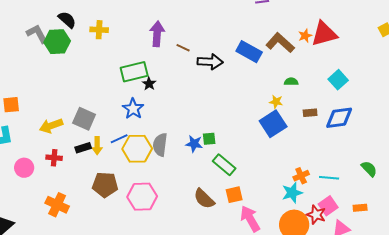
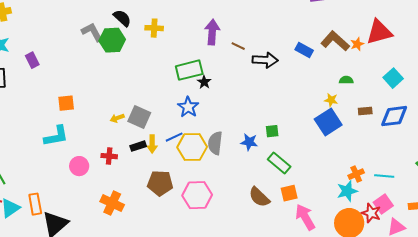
orange star: (305, 36) -> (357, 44), moved
blue rectangle: (249, 52) -> (304, 50), size x0.7
yellow arrow: (51, 126) -> (117, 118), moved, size x0.6
green square: (209, 139) -> (272, 131), moved

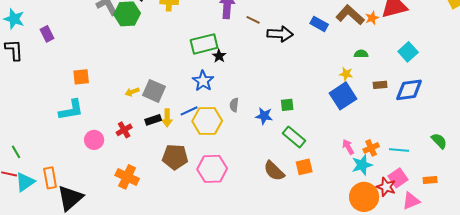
gray semicircle: (215, 143) -> (234, 105), moved, size x0.6
red cross: (109, 156) -> (124, 130), turned -35
pink arrow: (305, 217) -> (348, 147), moved, size x0.6

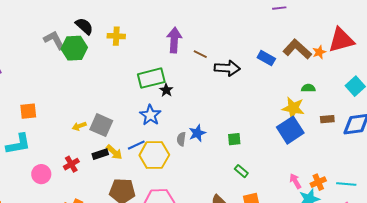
yellow star: (346, 74) -> (293, 108), size x1.6
blue star: (264, 116) -> (197, 133), moved, turned -30
yellow arrow: (167, 118) -> (114, 152), turned -48
green rectangle: (294, 137) -> (241, 171), size x0.6

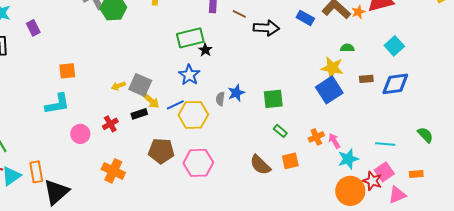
green square: (234, 139) -> (273, 99), size x1.5
yellow arrow: (114, 152) -> (151, 101), moved
orange cross: (318, 182) -> (316, 137), moved

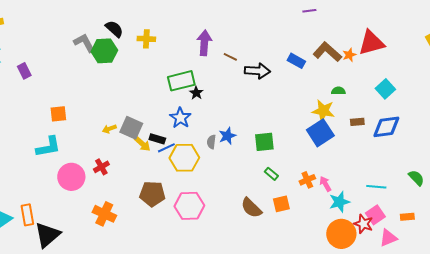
black rectangle: (139, 114) -> (157, 139), moved, turned 35
pink circle: (80, 134) -> (71, 177), size x1.4

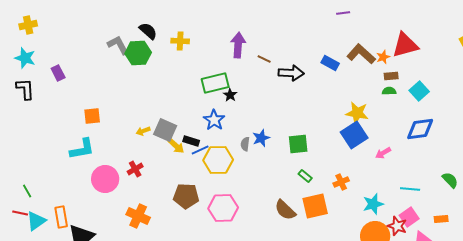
green semicircle: (338, 91) -> (389, 91), moved
brown rectangle: (357, 122) -> (391, 76), moved
pink arrow: (325, 184) -> (383, 153), moved, turned -91
orange square: (281, 204) -> (315, 206), size x1.5

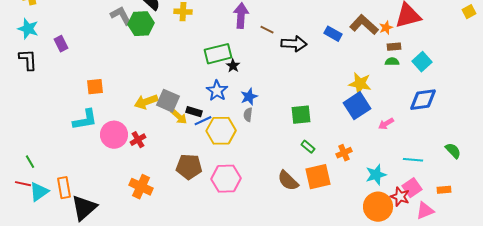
yellow arrow: (143, 131) -> (146, 102), size x1.6
blue star: (261, 138) -> (249, 97), moved
pink circle: (105, 179) -> (114, 135), moved

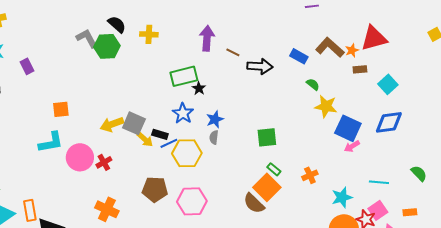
green semicircle: (392, 62) -> (313, 84), moved, turned 40
blue square: (357, 106) -> (348, 128), moved, turned -32
orange square: (318, 177) -> (267, 187), moved, turned -32

